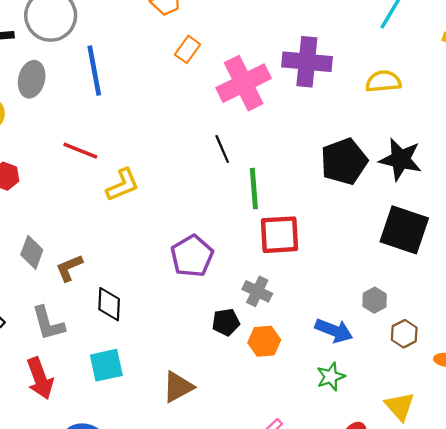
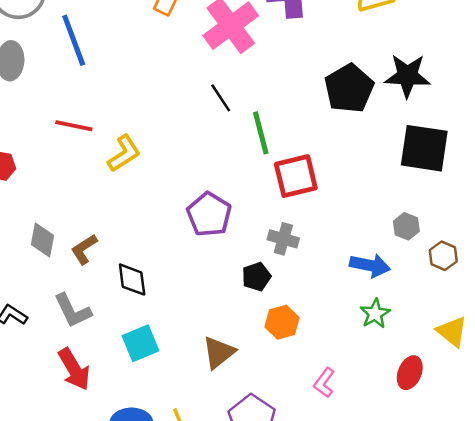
orange hexagon: (264, 341) -> (282, 322), moved

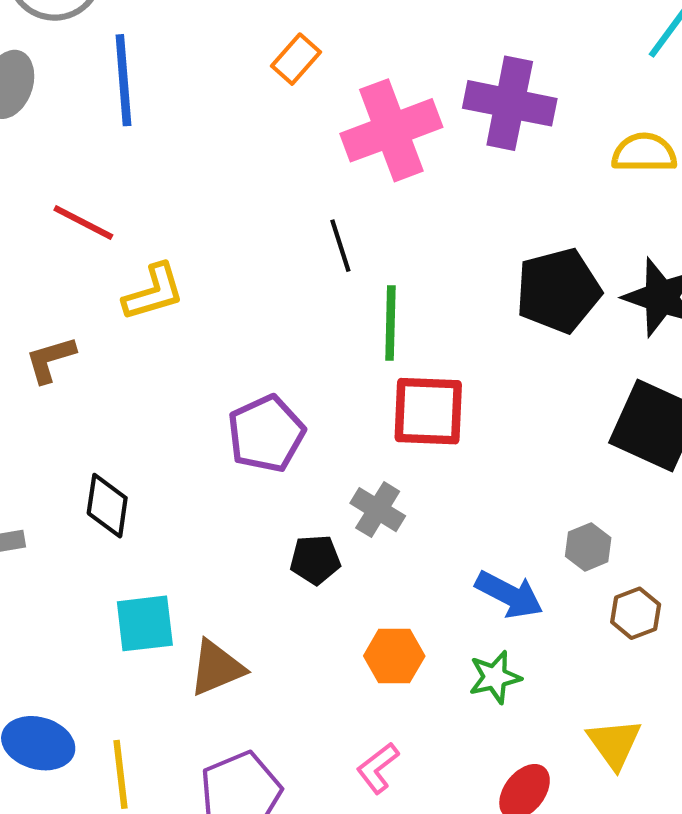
brown L-shape: (84, 249) -> (50, 360), moved
orange hexagon: (282, 322) -> (394, 656), moved
cyan square: (140, 343) -> (145, 623), moved

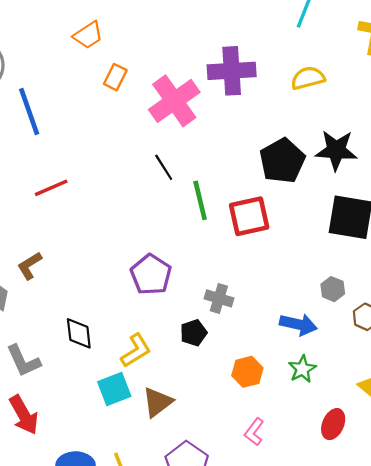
red line: (83, 222) -> (51, 188), moved, turned -36
yellow L-shape: (154, 292) -> (136, 351), moved
red square: (428, 411) -> (249, 216), moved

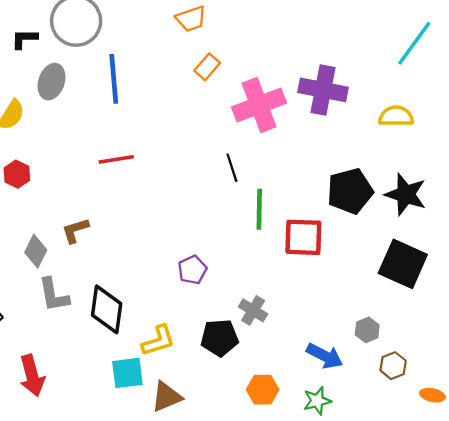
purple pentagon: (151, 275) -> (192, 270), size x0.7
black diamond: (79, 333) -> (107, 309), size x1.4
black pentagon: (194, 333) -> (219, 338), size x1.4
gray L-shape: (23, 361) -> (54, 295), moved

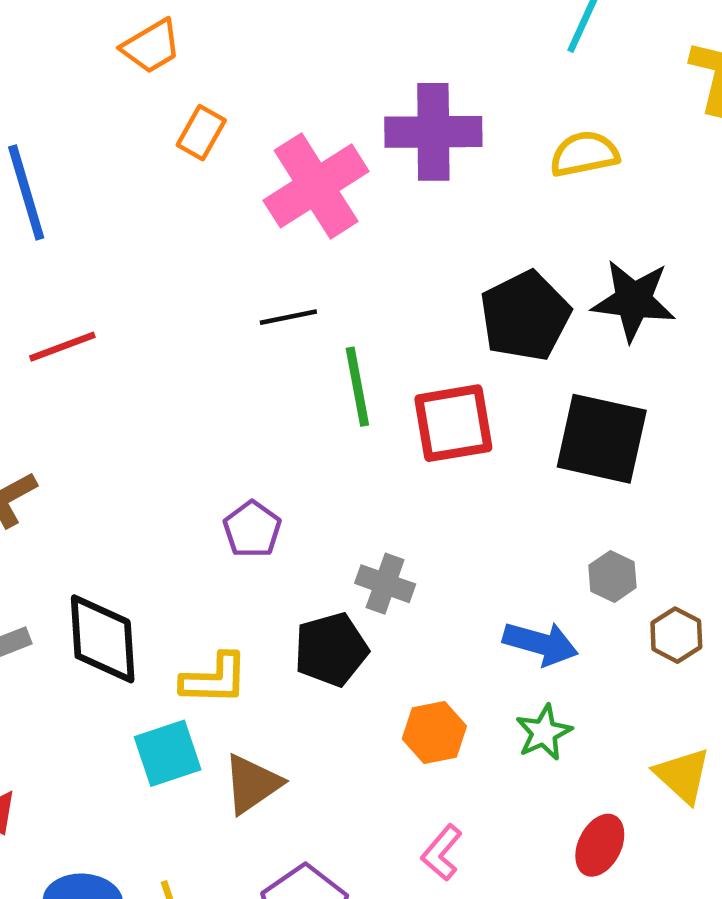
black line: (232, 168) -> (288, 317), turned -72
black square: (403, 264) -> (602, 439), moved
yellow L-shape: (158, 341) -> (214, 679), turned 30

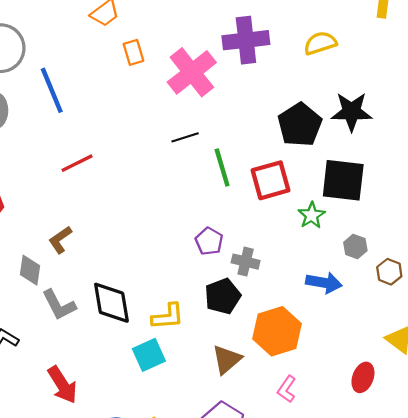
orange rectangle: (201, 133) -> (133, 52), turned -40
purple pentagon: (252, 529) -> (209, 241), moved
orange hexagon: (434, 733) -> (277, 331), size x1.6
green star: (544, 733) -> (312, 215), moved
brown triangle: (252, 784) -> (227, 359), moved

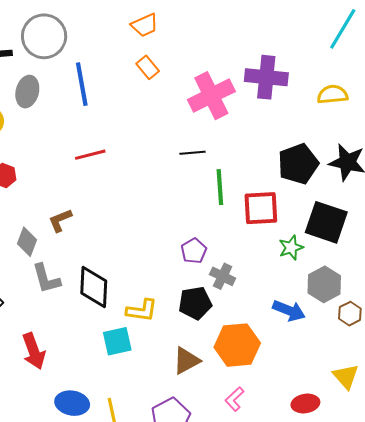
orange rectangle: (133, 52) -> (148, 67), moved, turned -35
gray hexagon: (355, 247) -> (324, 284), size x1.6
red ellipse: (363, 377) -> (305, 404), turned 48

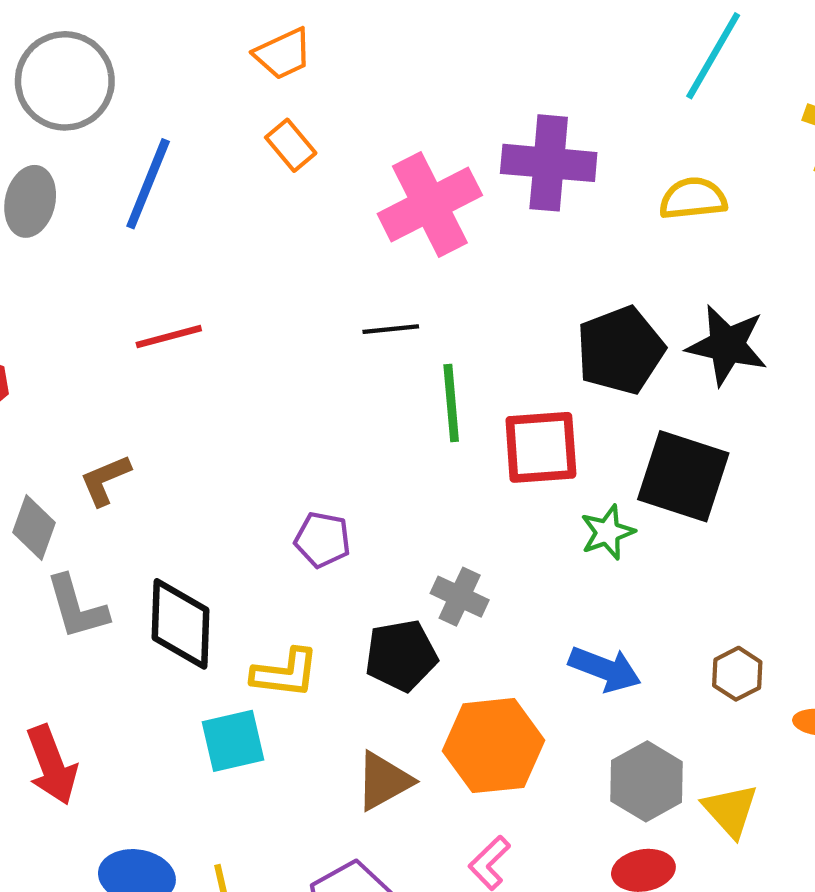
blue line: (82, 84) -> (148, 184), turned 33
purple pentagon: (194, 251) -> (323, 540), moved, turned -30
gray hexagon: (324, 284) -> (647, 781), moved

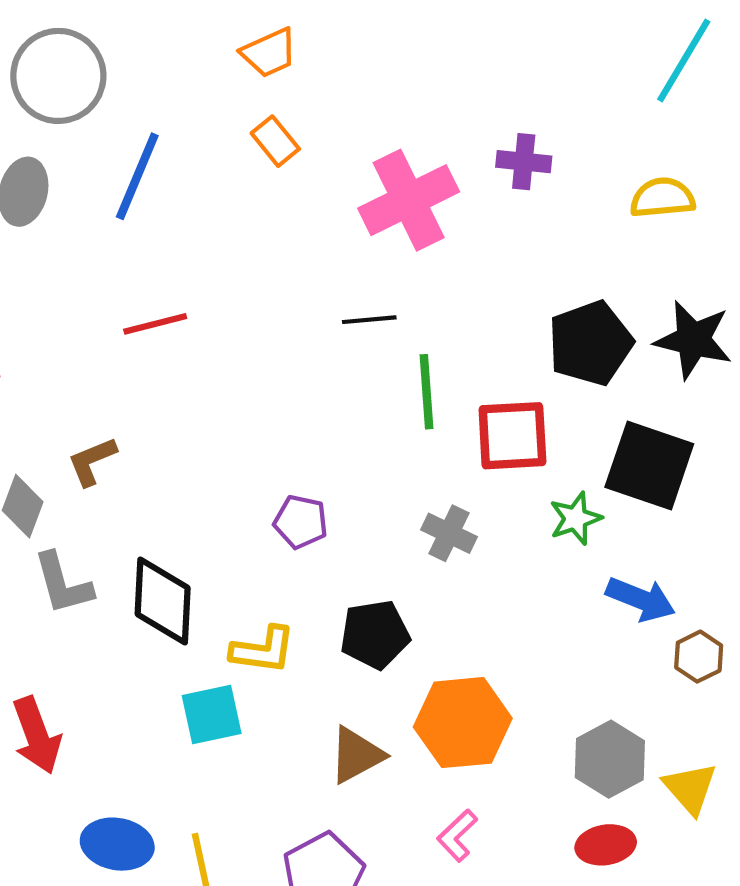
purple cross: (549, 163) -> (524, 162), size x0.6
gray cross: (460, 597) -> (449, 533), moved
blue arrow: (605, 669) -> (641, 599), moved

